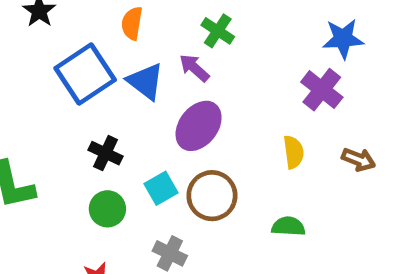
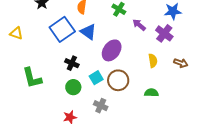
purple arrow: (194, 68) -> (139, 25), moved

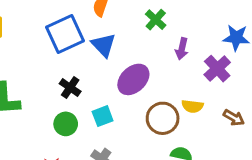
purple arrow: (139, 25) -> (182, 49), turned -128
yellow semicircle: (153, 61) -> (192, 106), turned 96
brown circle: (118, 80) -> (163, 118), moved

